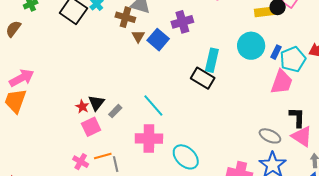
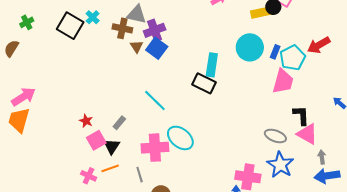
purple cross: (182, 22) -> (155, 30), moved
black triangle: (96, 103) -> (112, 146), moved
cyan line: (153, 106) -> (155, 100), moved
cyan ellipse: (186, 157) -> (180, 138), moved
gray line: (116, 164) -> (140, 175), moved

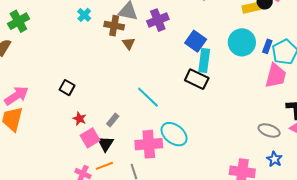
green cross: (27, 22) -> (18, 21), size x1.5
black square: (70, 26) -> (67, 88), moved, size x0.6
purple cross: (155, 30) -> (158, 20), moved
blue square: (157, 48) -> (196, 41), moved
blue star: (280, 165) -> (274, 159), size x0.6

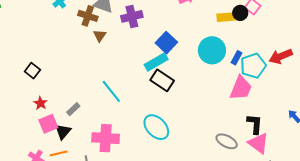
cyan rectangle: (204, 60) -> (156, 62), moved, turned 45
cyan ellipse: (174, 134) -> (156, 127), moved

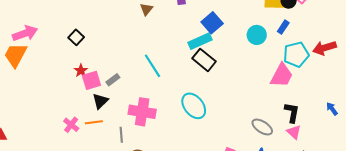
cyan circle: (212, 50) -> (257, 35), size x0.7
blue rectangle: (237, 58) -> (283, 27), moved
pink square: (48, 124) -> (91, 80), moved
pink triangle: (259, 143) -> (294, 132), size x0.7

